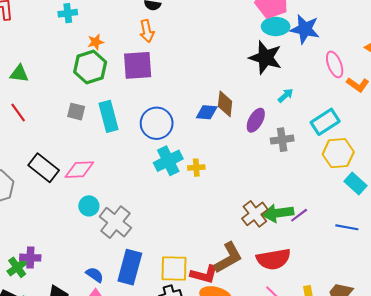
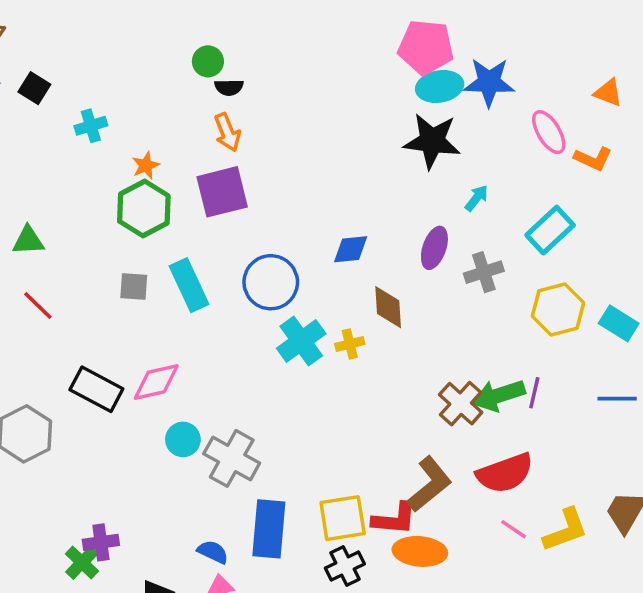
brown diamond: (225, 104) -> (388, 307), moved
yellow hexagon: (338, 153) -> (558, 309), moved
purple line: (299, 215) -> (534, 393), turned -30

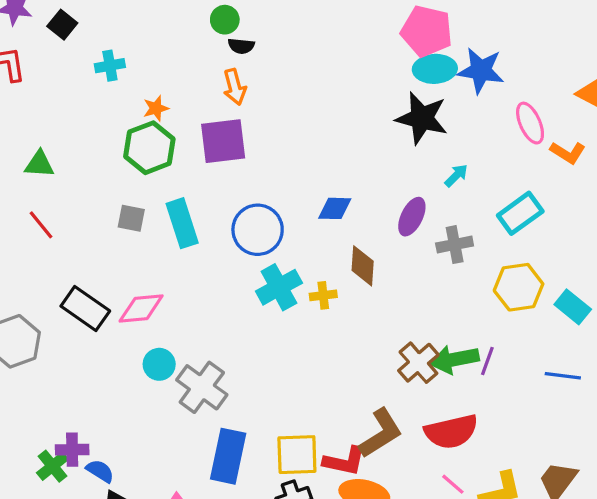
blue semicircle: (213, 552) -> (100, 471), moved

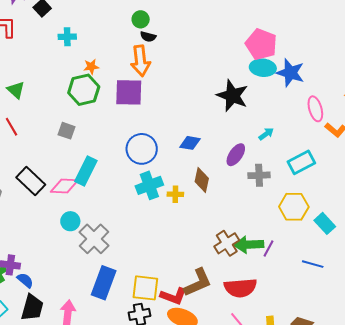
orange arrow: (235, 87) -> (141, 61), size x1.4
black star: (422, 118) -> (232, 96), moved
green triangle: (39, 164) -> (16, 90), turned 30
cyan rectangle: (182, 223) -> (86, 171), moved, turned 36

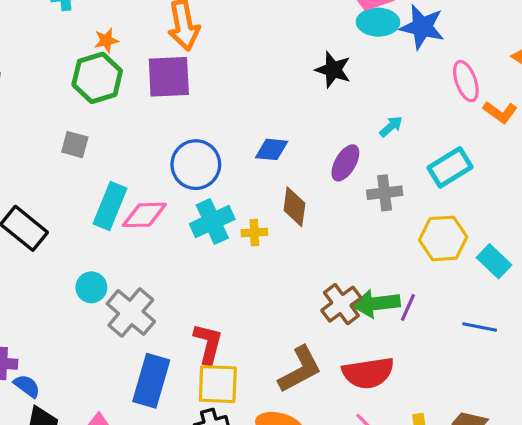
black star: (232, 96) -> (333, 70), size x0.7
pink diamond: (64, 186) -> (144, 215), moved
red L-shape: (173, 296) -> (208, 344), moved, turned -92

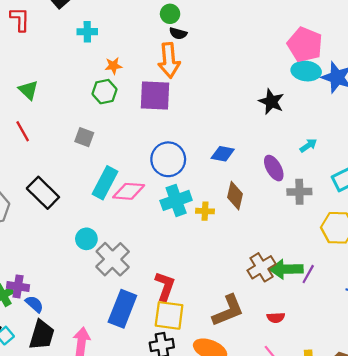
green hexagon: (97, 78) -> (104, 92), size x0.7
purple ellipse: (345, 163) -> (274, 168), turned -65
red semicircle: (368, 373) -> (276, 318), size x0.5

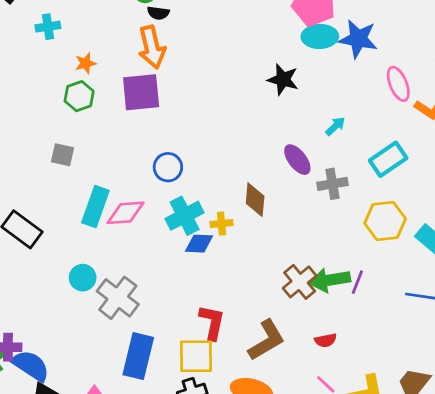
blue diamond: (223, 154) -> (199, 244), moved
blue circle: (168, 159) -> (168, 167), size x0.7
red L-shape: (165, 286) -> (212, 322), moved
blue semicircle: (34, 304) -> (31, 366), size x1.6

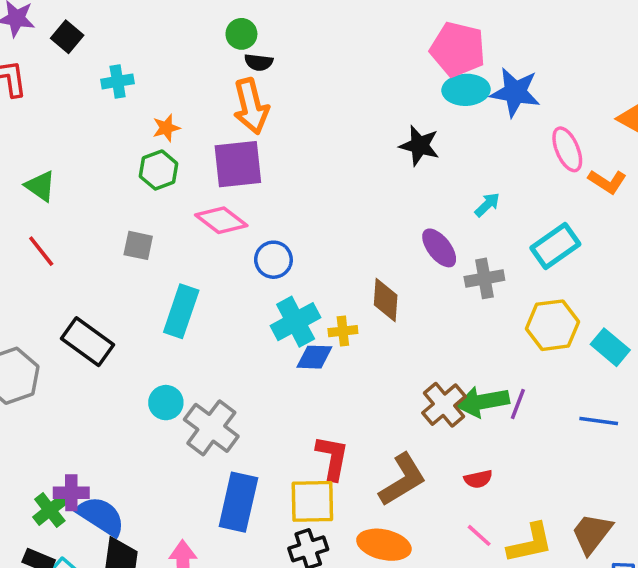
pink diamond: (126, 213) -> (221, 220), moved, turned 42

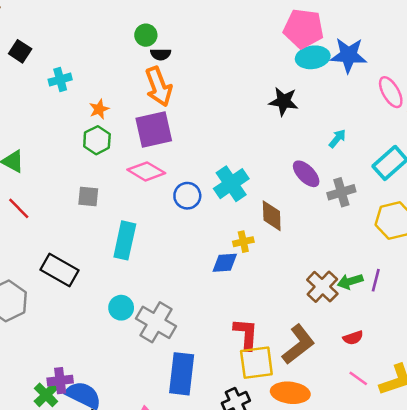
cyan cross: (296, 322) -> (231, 184), moved
green arrow: (483, 402) -> (350, 281), size x0.7
yellow square: (312, 501) -> (256, 363), moved

